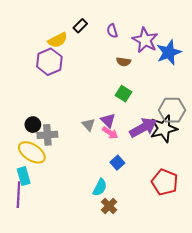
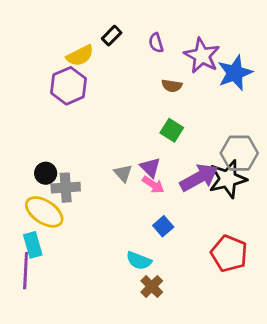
cyan semicircle: (100, 187) -> (139, 261), turned 84

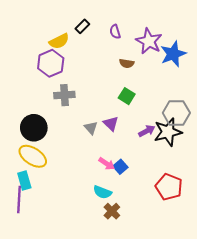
black circle: (46, 173) -> (34, 128), size x1.6
purple arrow: (199, 178) -> (147, 131), size x0.6
pink arrow: (153, 185) -> (107, 164), moved
gray cross: (66, 188) -> (64, 95), moved

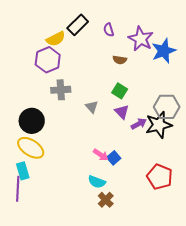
black rectangle: (82, 26) -> (78, 25), size x1.5
purple triangle: (111, 124) -> (122, 112), moved
gray triangle: (91, 128) -> (92, 107), moved

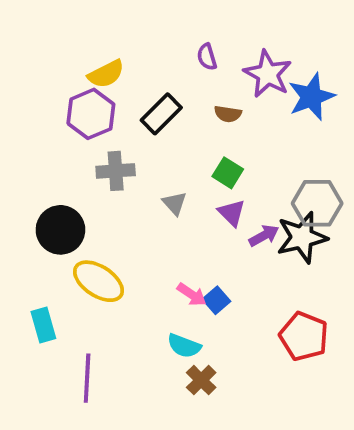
black rectangle: (78, 25) -> (161, 114), moved
yellow ellipse: (31, 148) -> (98, 281), moved
purple line: (18, 189) -> (87, 378), moved

